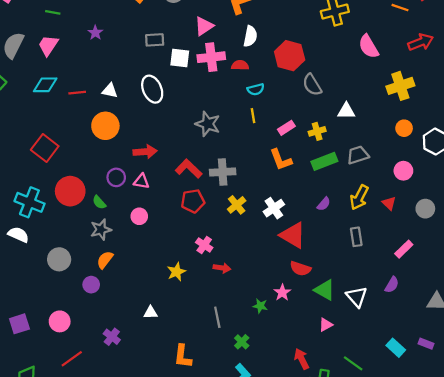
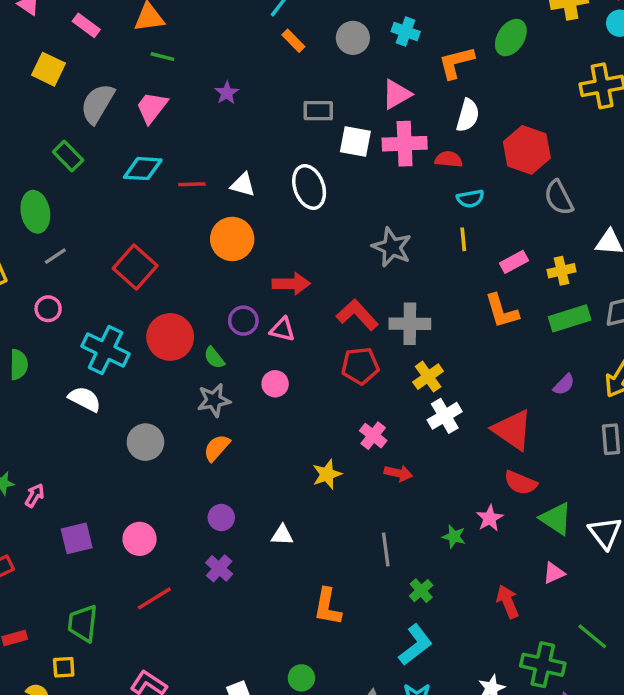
white cross: (274, 208) -> (445, 416), moved
purple circle: (91, 285) -> (221, 517), moved
red arrow: (302, 359) -> (508, 602), moved

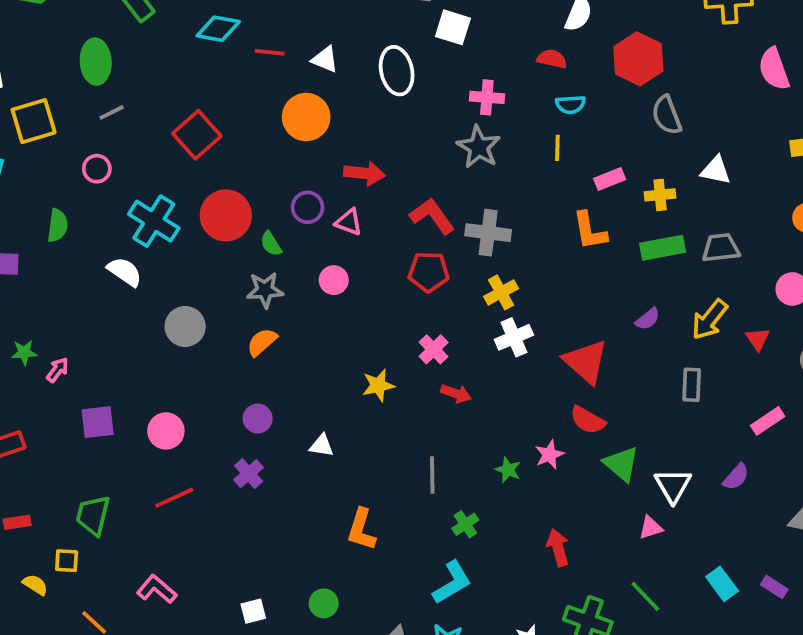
pink cross: (405, 144) -> (487, 97), moved, size x0.7
pink triangle: (554, 573) -> (651, 528), moved

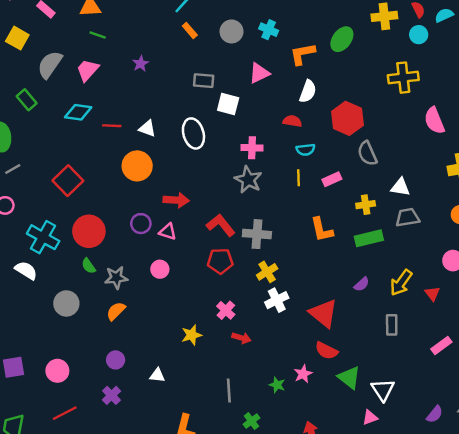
pink rectangle: (610, 179) -> (332, 179), moved
green semicircle: (271, 244) -> (89, 266), moved
gray trapezoid: (721, 248) -> (408, 218), moved
purple semicircle: (736, 477) -> (435, 414), moved

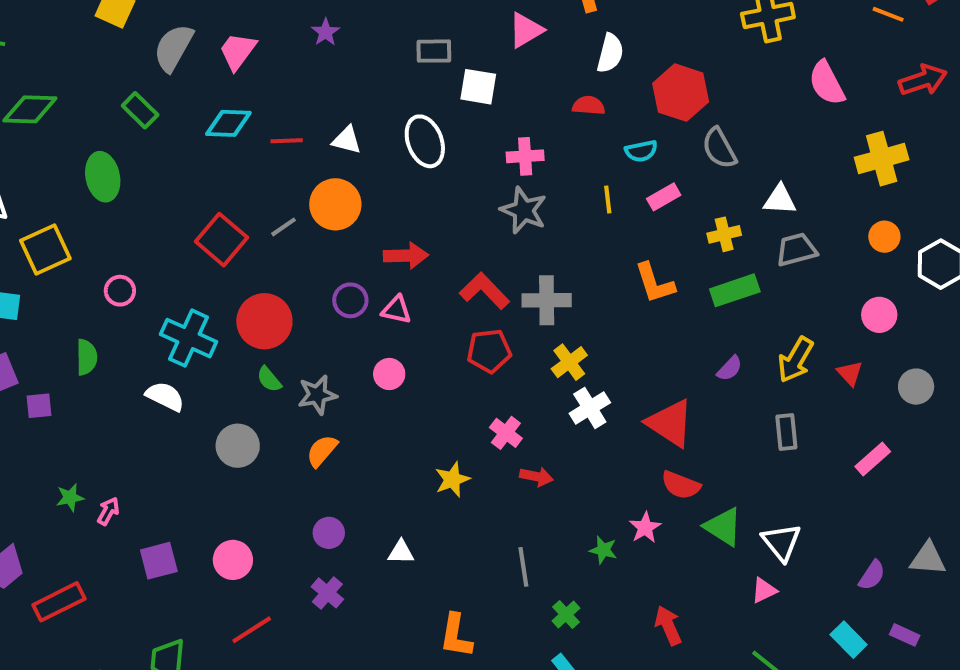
cyan semicircle: (306, 150) -> (641, 151), moved
gray line: (13, 169) -> (283, 227), moved

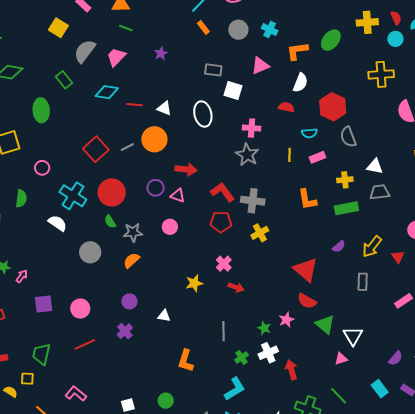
white cross: (590, 408) -> (268, 353), moved

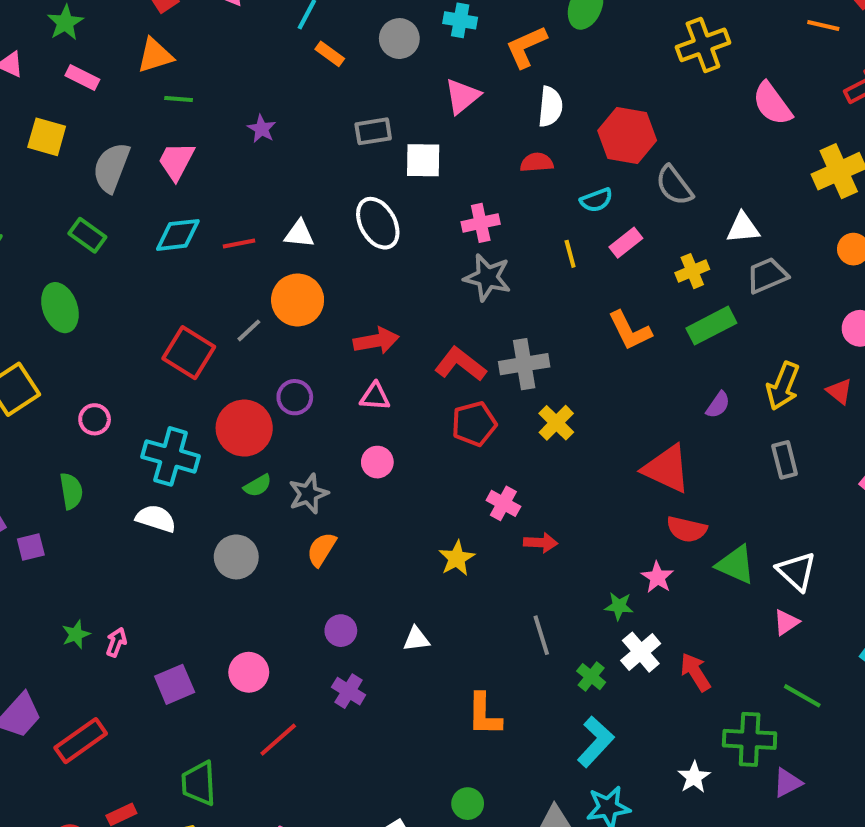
purple circle: (156, 188) -> (295, 397), moved
green semicircle: (110, 221) -> (258, 486), turned -72

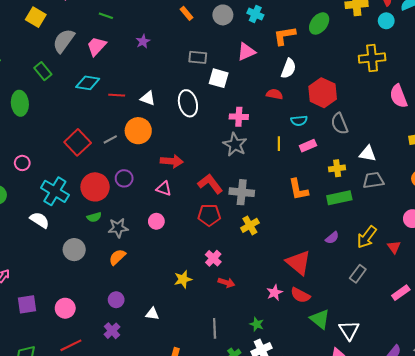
gray rectangle: (785, 460) -> (358, 274), turned 36
pink star: (657, 577) -> (275, 293), moved

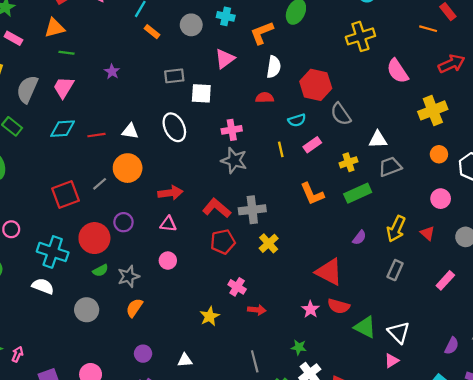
red square: (78, 142) -> (65, 195), turned 35

